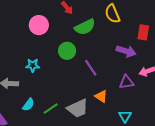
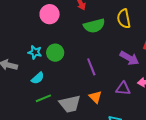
green circle: (67, 51) -> (55, 53), moved
cyan semicircle: (28, 105) -> (38, 78), moved

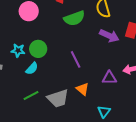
purple arrow: (129, 58) -> (109, 36), moved
cyan semicircle: (38, 78) -> (32, 69), moved

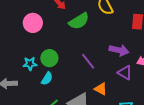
purple arrow: (109, 36) -> (119, 50), moved
purple triangle: (109, 78) -> (125, 73), turned 42

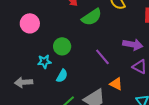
pink circle: (33, 23) -> (30, 23), moved
green circle: (49, 58) -> (62, 46), moved

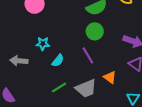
green circle: (62, 46) -> (95, 31), moved
purple line: (102, 57) -> (88, 55), moved

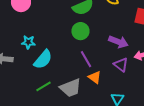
purple line: (88, 55) -> (86, 59), moved
cyan semicircle: (58, 61) -> (43, 59), size x1.5

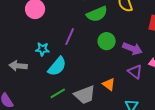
green circle: (80, 31) -> (107, 41), moved
purple line: (86, 59) -> (70, 37), moved, turned 54

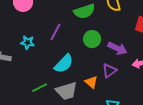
cyan semicircle: (57, 66) -> (64, 64), moved
purple triangle: (135, 72) -> (109, 71), moved, turned 42

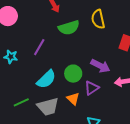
green circle: (92, 39) -> (73, 74), moved

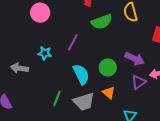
cyan semicircle: (46, 79) -> (81, 74), turned -70
purple triangle: (92, 88) -> (139, 82), moved
green line: (21, 102) -> (57, 98), turned -42

